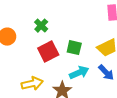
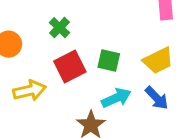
yellow arrow: (32, 84) -> (30, 90), moved

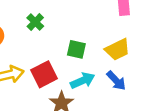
red square: (70, 67) -> (44, 74), moved

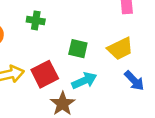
green cross: (35, 22) -> (36, 20), turned -35
blue arrow: (116, 81) -> (134, 81), moved

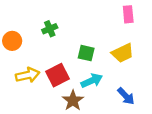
green cross: (36, 20) -> (50, 29), turned -32
blue arrow: (134, 81) -> (126, 96), moved

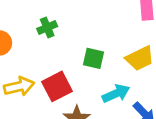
cyan arrow: (92, 81) -> (116, 93), moved

